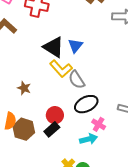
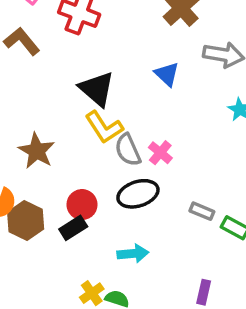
blue triangle: (75, 46) -> (167, 74), moved, turned -35
brown star: (24, 88) -> (37, 151), size x1.5
pink cross: (99, 124) -> (160, 153), moved

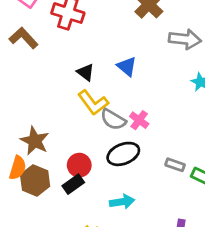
blue triangle: (167, 74) -> (127, 66), moved
black triangle: (97, 89) -> (86, 72), size x0.6
gray semicircle: (128, 150) -> (113, 119), turned -32
brown star: (37, 151) -> (35, 141), moved

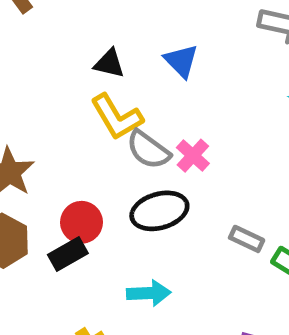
black triangle: (86, 72) -> (109, 63), turned -30

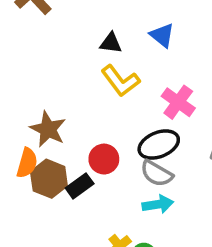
gray semicircle: (148, 150) -> (157, 174), moved
pink cross: (193, 156) -> (178, 102), size x1.4
black rectangle: (68, 254) -> (80, 186), moved

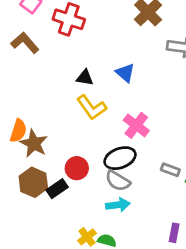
orange semicircle: (27, 163) -> (18, 131), moved

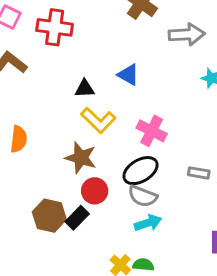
orange semicircle: (18, 131) -> (19, 139), moved
brown star: (34, 143) -> (81, 158), moved

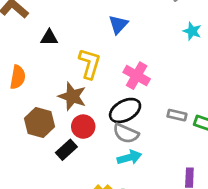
blue triangle: (128, 75) -> (118, 24), turned 40
black triangle: (85, 89) -> (49, 38), moved
yellow L-shape: (98, 120) -> (90, 64), turned -120
brown hexagon: (49, 216) -> (39, 122), moved

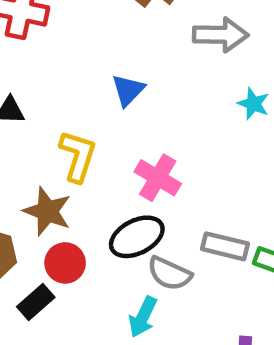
gray rectangle: (177, 115) -> (225, 246), size x1.4
gray semicircle: (126, 133) -> (169, 274), moved
cyan arrow: (129, 157) -> (143, 317), turned 130

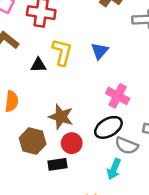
yellow L-shape: (78, 156) -> (62, 52), moved
black rectangle: (36, 302) -> (58, 164), turned 36

